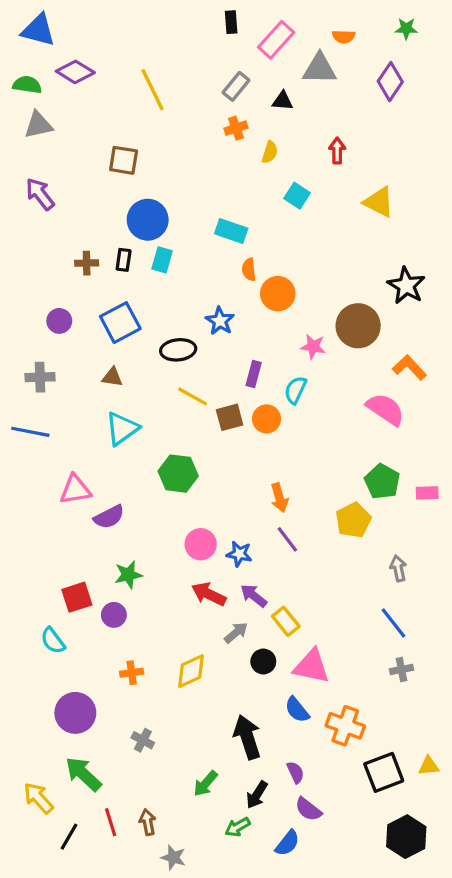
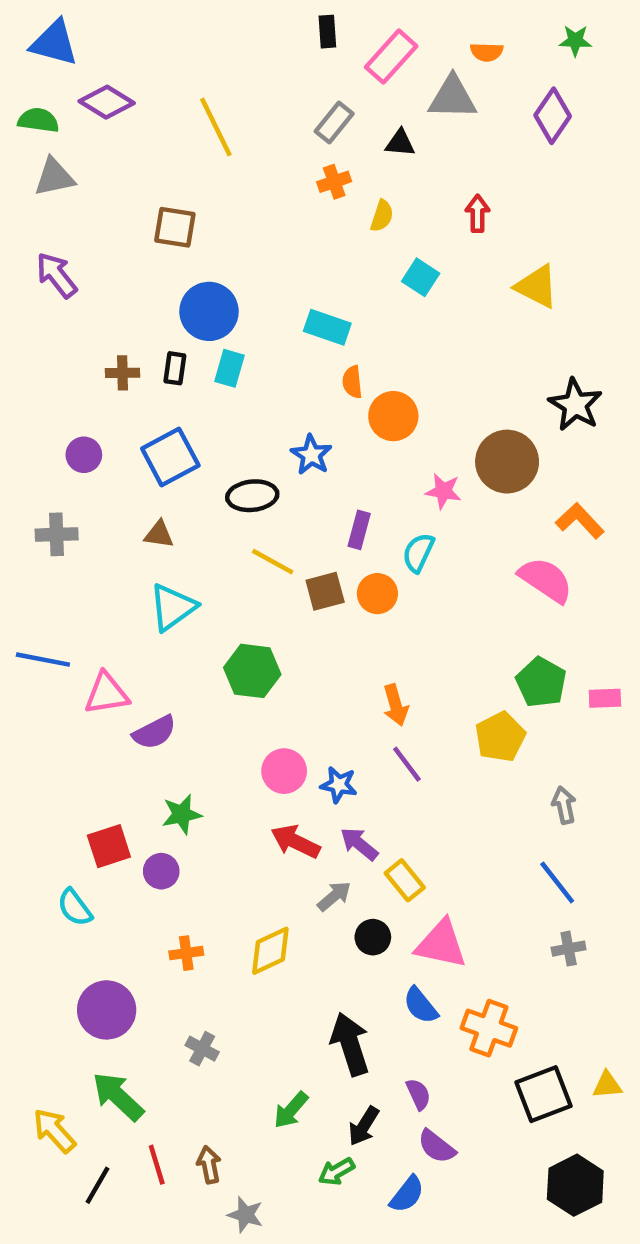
blue line: (30, 432) -> (43, 660), moved

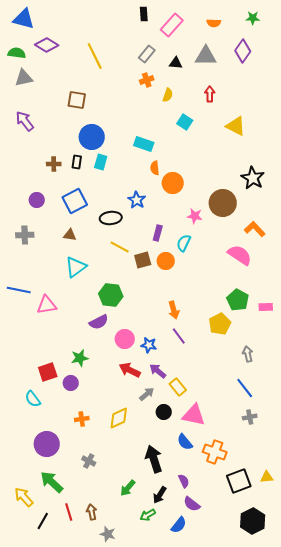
gray triangle: (452, 98) -> (206, 56), moved
purple semicircle: (154, 732) -> (99, 322), moved

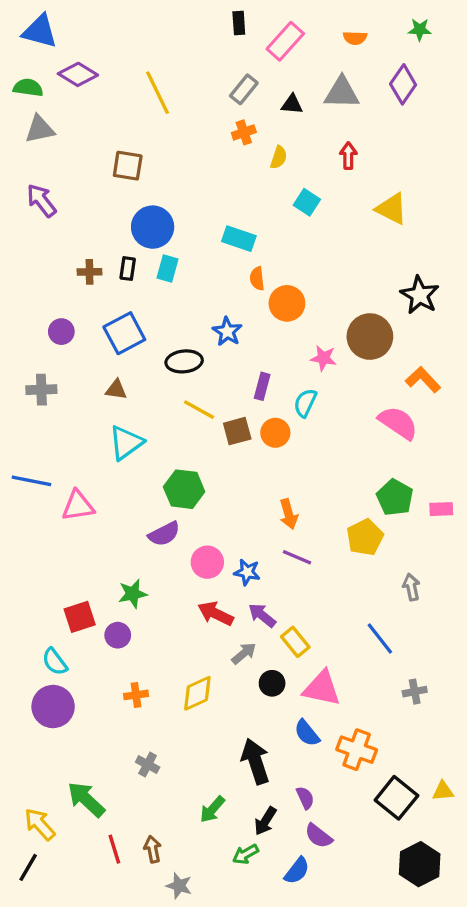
purple line: (179, 336) -> (297, 557), turned -30
blue line: (245, 388) -> (380, 638), moved
purple circle: (47, 444) -> (53, 707), moved
black square: (239, 481) -> (396, 798), turned -30
black line: (43, 521) -> (28, 867), moved

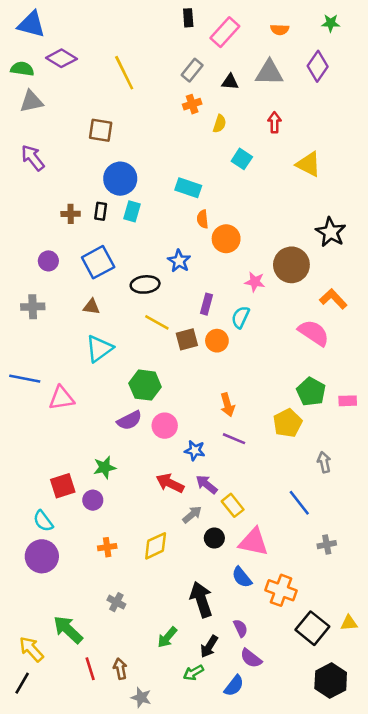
pink circle: (207, 562) -> (165, 426), moved

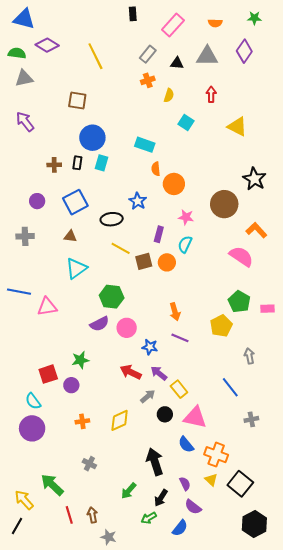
black rectangle: (188, 18) -> (133, 14), moved
pink star: (255, 282) -> (186, 217), moved
yellow triangle: (349, 623) -> (211, 480), moved, turned 48

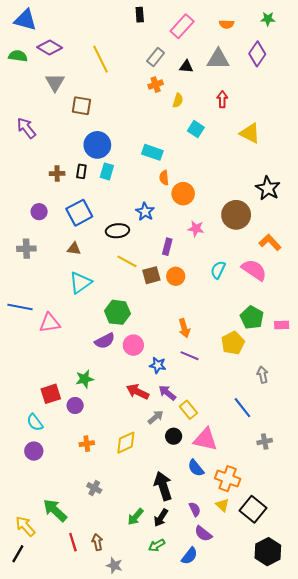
gray triangle: (24, 78) -> (55, 82), moved, turned -48
cyan semicircle: (185, 244) -> (218, 270), moved
purple circle: (32, 428) -> (34, 451), size x0.7
black arrow: (161, 498) -> (161, 518), moved

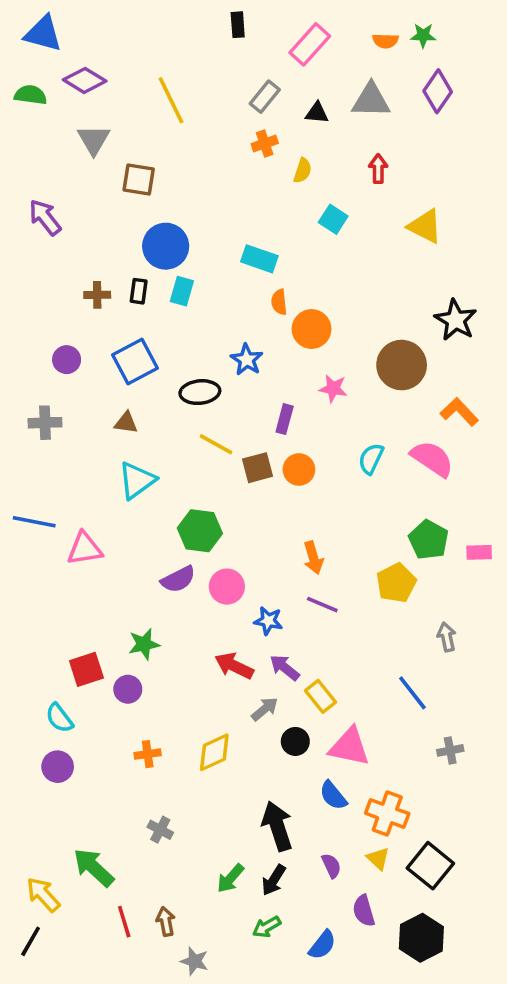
green star: (268, 19) -> (423, 35), moved
purple semicircle: (203, 534) -> (364, 911), moved, turned 36
black hexagon: (268, 552) -> (421, 938), moved

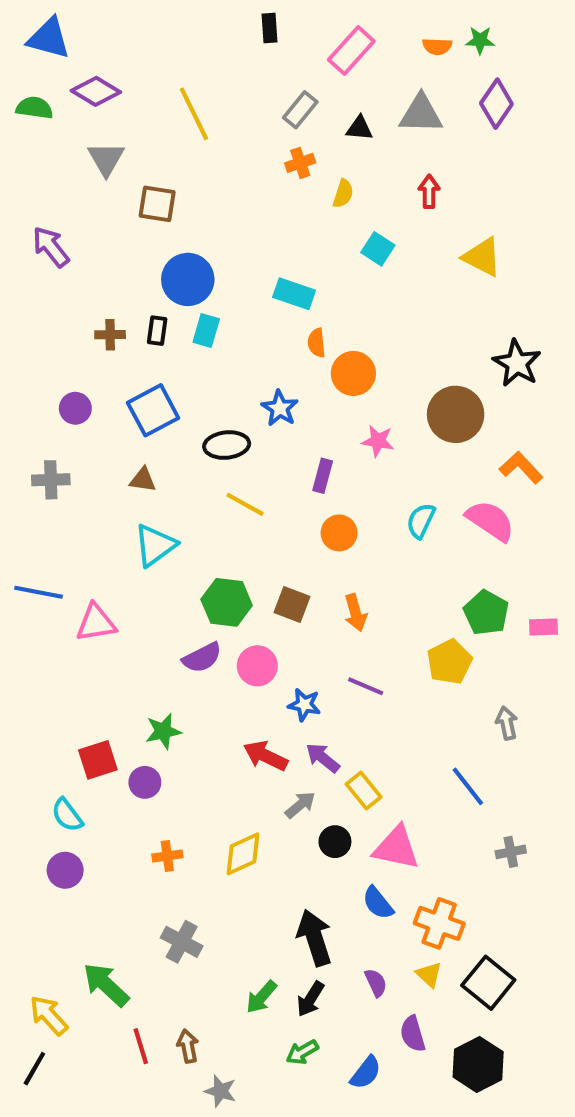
brown square: (257, 468) -> (292, 604), moved, turned 36
orange arrow: (313, 558) -> (355, 613), moved
gray cross: (160, 830) -> (182, 942), size x1.4

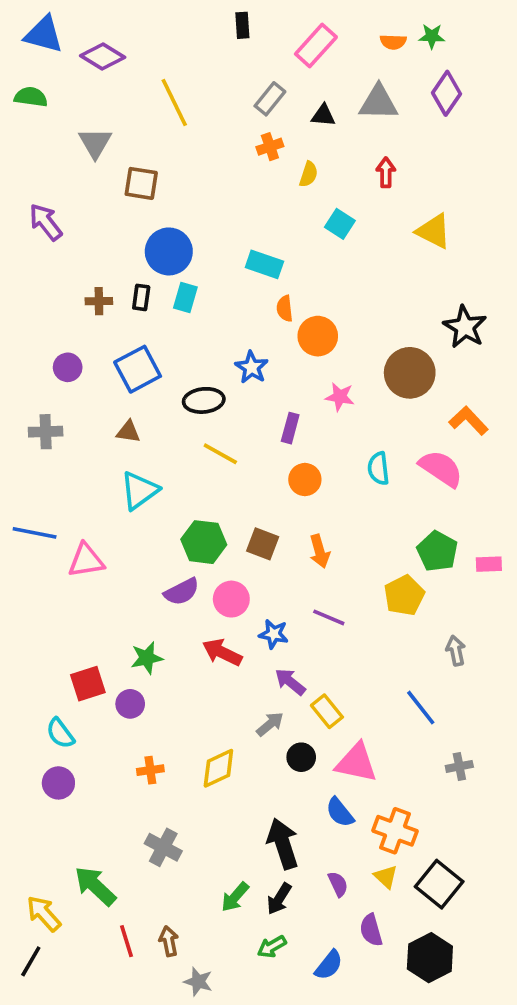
purple diamond: (96, 91) -> (103, 57), moved
cyan semicircle: (421, 521) -> (378, 468), turned -32
red arrow: (265, 756) -> (222, 652), moved

